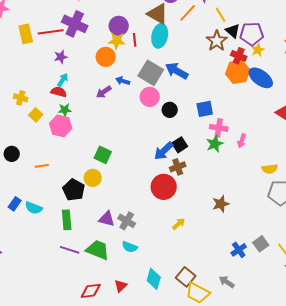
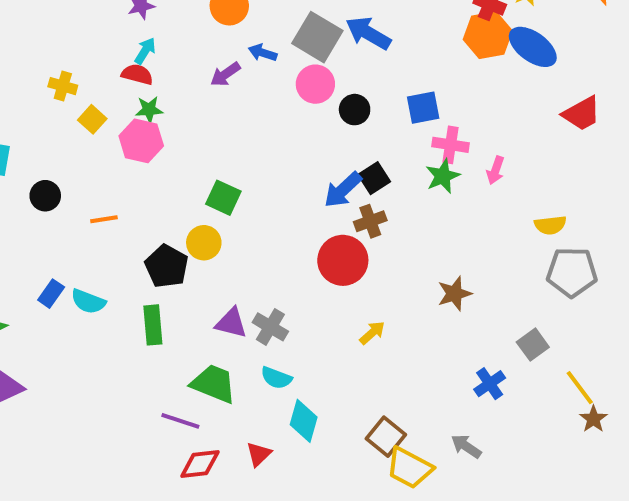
gray square: (261, 244) -> (533, 345), moved
purple line: (70, 250) -> (180, 421), moved
cyan diamond: (154, 279) -> (304, 421), moved

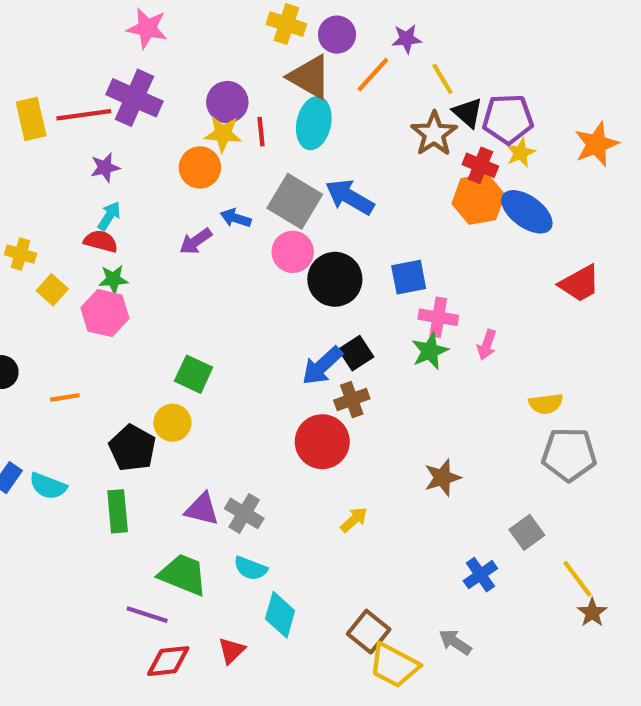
black circle: (355, 110) -> (335, 279), size x1.6

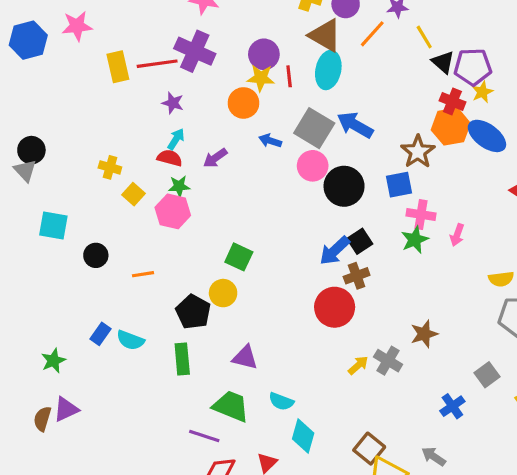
brown star: (434, 134) -> (418, 152), moved
purple star: (105, 167) -> (173, 103), turned 30
purple arrow: (196, 241) -> (215, 158), moved
gray cross: (244, 513) -> (388, 361), moved

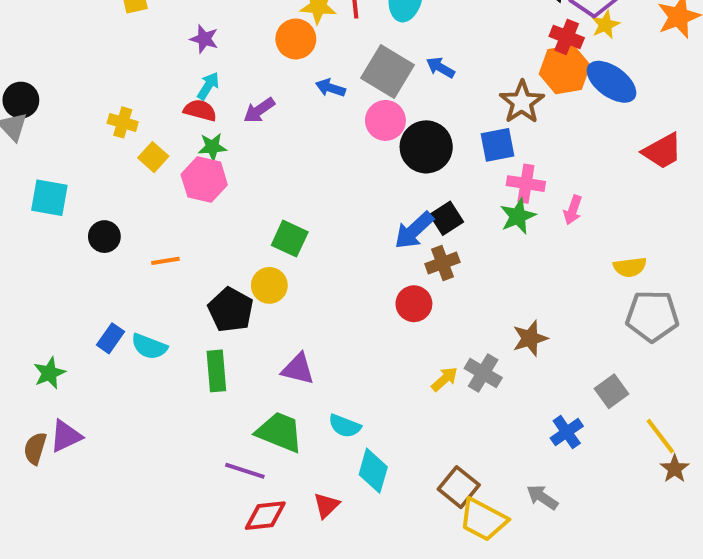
blue arrow: (355, 125) -> (440, 67), size x0.6
red circle: (335, 307) -> (414, 304), size x0.7

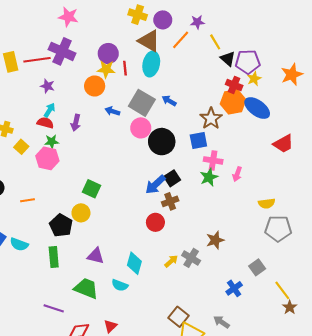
purple arrow: (259, 110) -> (76, 123), turned -42
purple line: (245, 471) -> (54, 308), moved
cyan diamond: (373, 471) -> (134, 263), moved

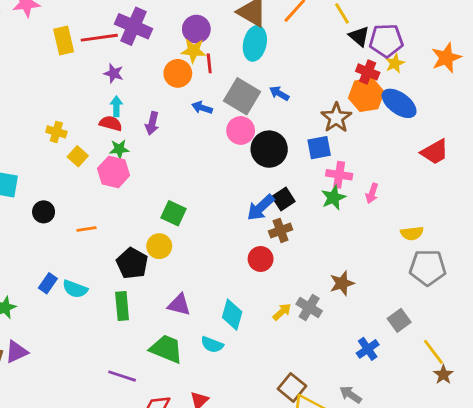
red line: (125, 68) -> (209, 63), moved
cyan arrow: (50, 110) -> (116, 106), turned -32

